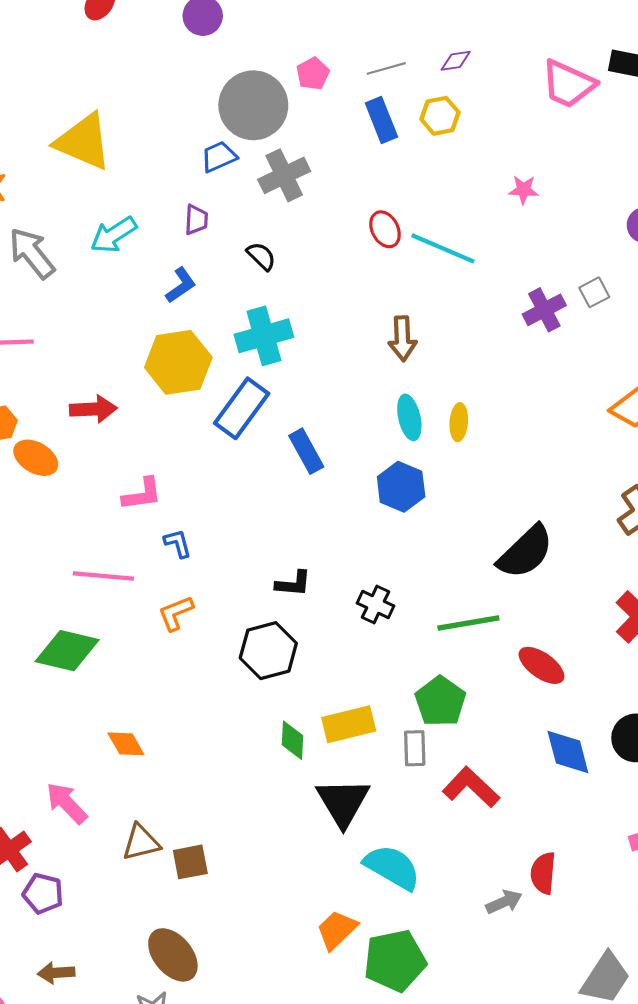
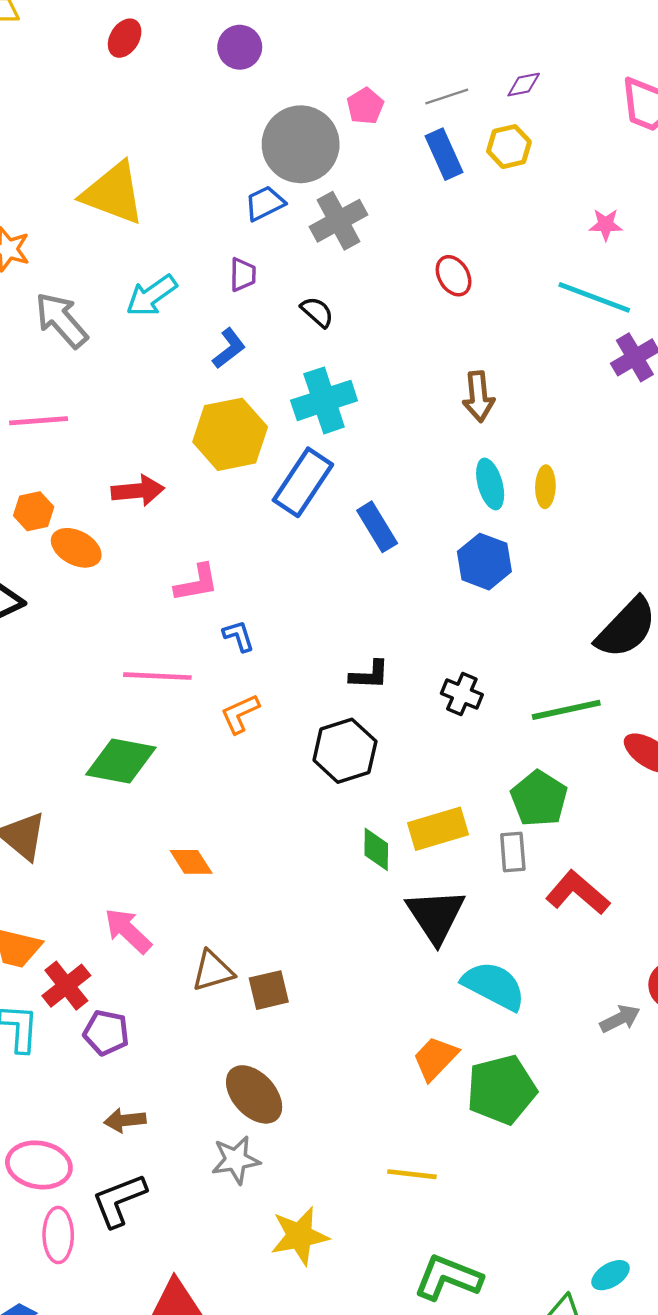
cyan line: (443, 248) -> (594, 297), moved

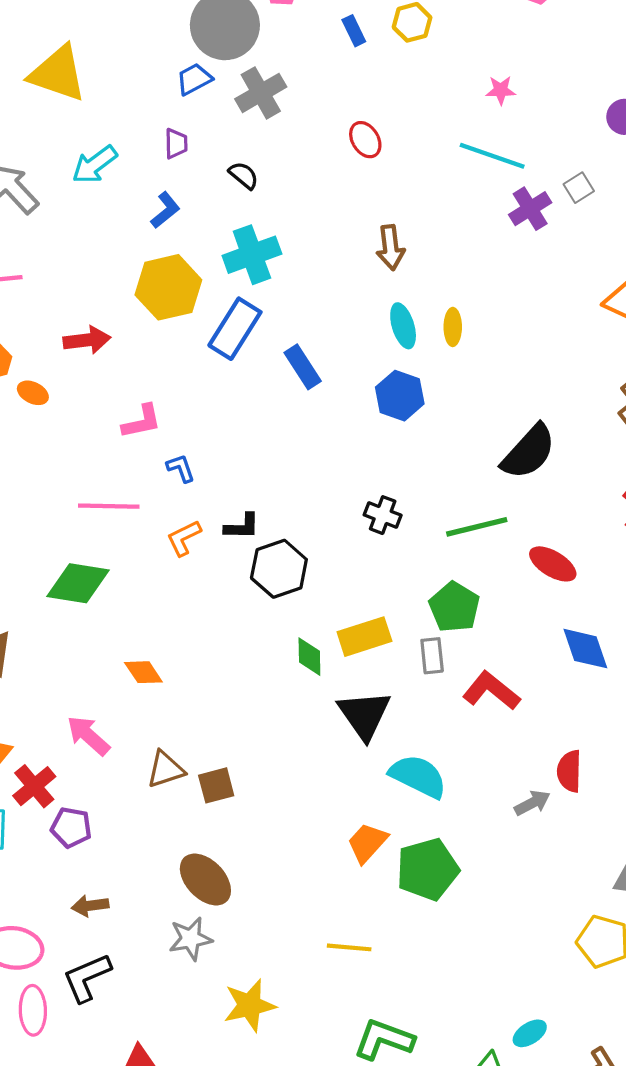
blue rectangle: (444, 154) -> (354, 31), size x0.7
orange ellipse: (76, 548) -> (33, 393), size x0.7
black L-shape: (369, 675) -> (242, 526), moved

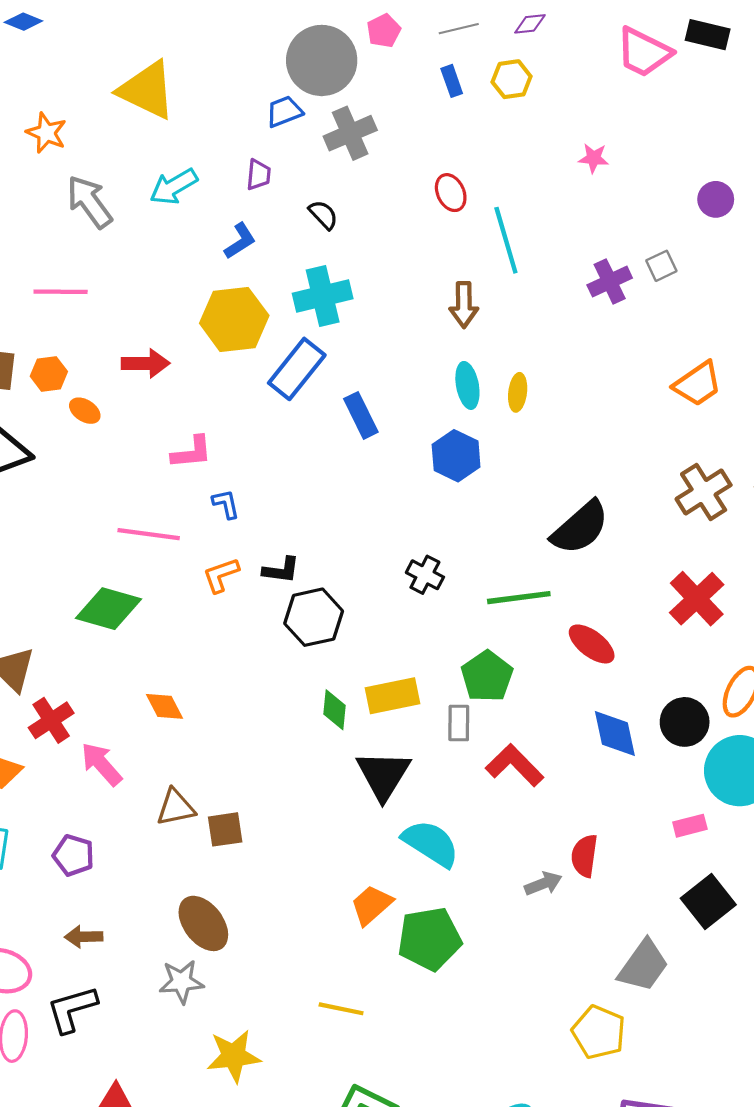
cyan line: (492, 156) -> (506, 240), moved, turned 48
red cross: (34, 786) -> (51, 720), moved

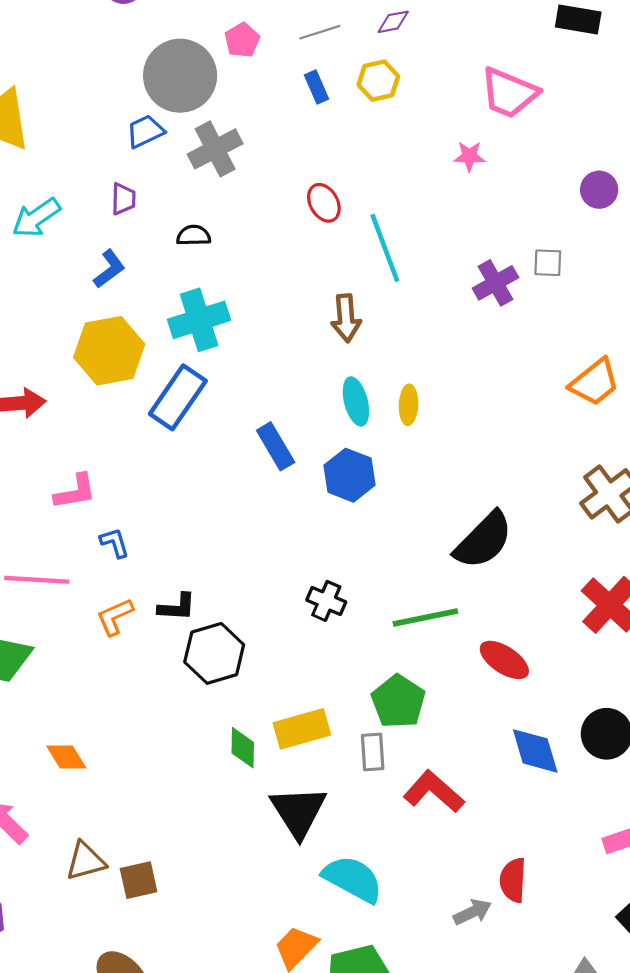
pink trapezoid: (644, 52) -> (509, 93), moved
black semicircle: (323, 215) -> (194, 235), turned -44
gray square: (661, 266) -> (548, 263), turned 32
blue rectangle: (361, 415) -> (276, 446), moved

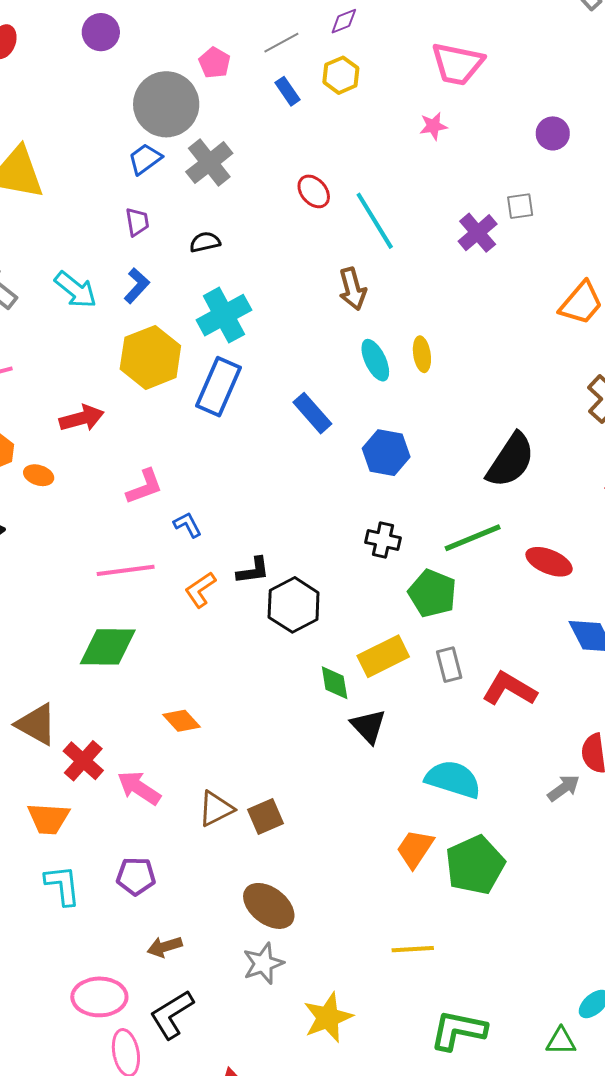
cyan arrow: (36, 218) -> (76, 290), moved, turned -96
blue hexagon: (349, 475) -> (386, 453), moved
green pentagon: (398, 701) -> (432, 593), moved
black triangle: (298, 812) -> (368, 726), moved, size x0.7

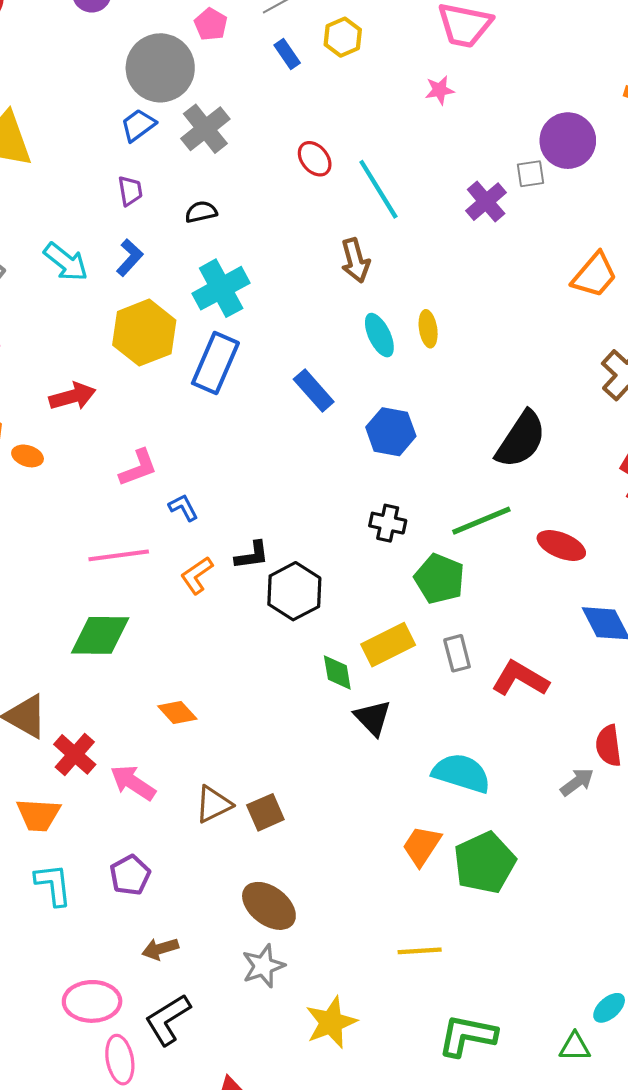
purple circle: (553, 133) -> (568, 141), moved, size x1.6
purple pentagon: (136, 876) -> (130, 875), turned -30

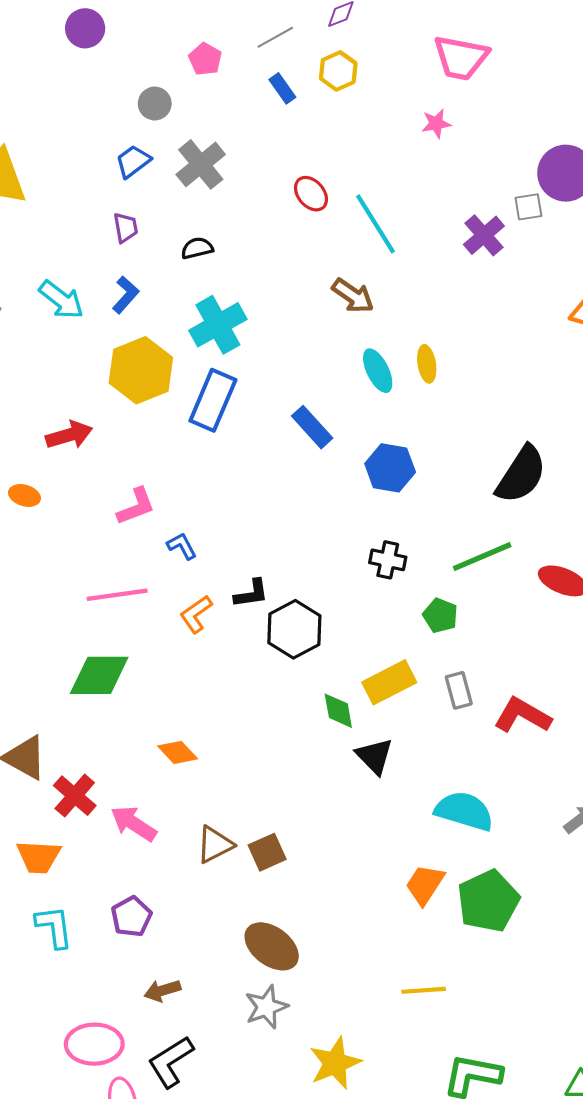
gray circle: (160, 68) -> (155, 104), size x0.5
brown arrow: (355, 260) -> (353, 296), turned -39
green pentagon: (439, 579) -> (440, 615), size x0.7

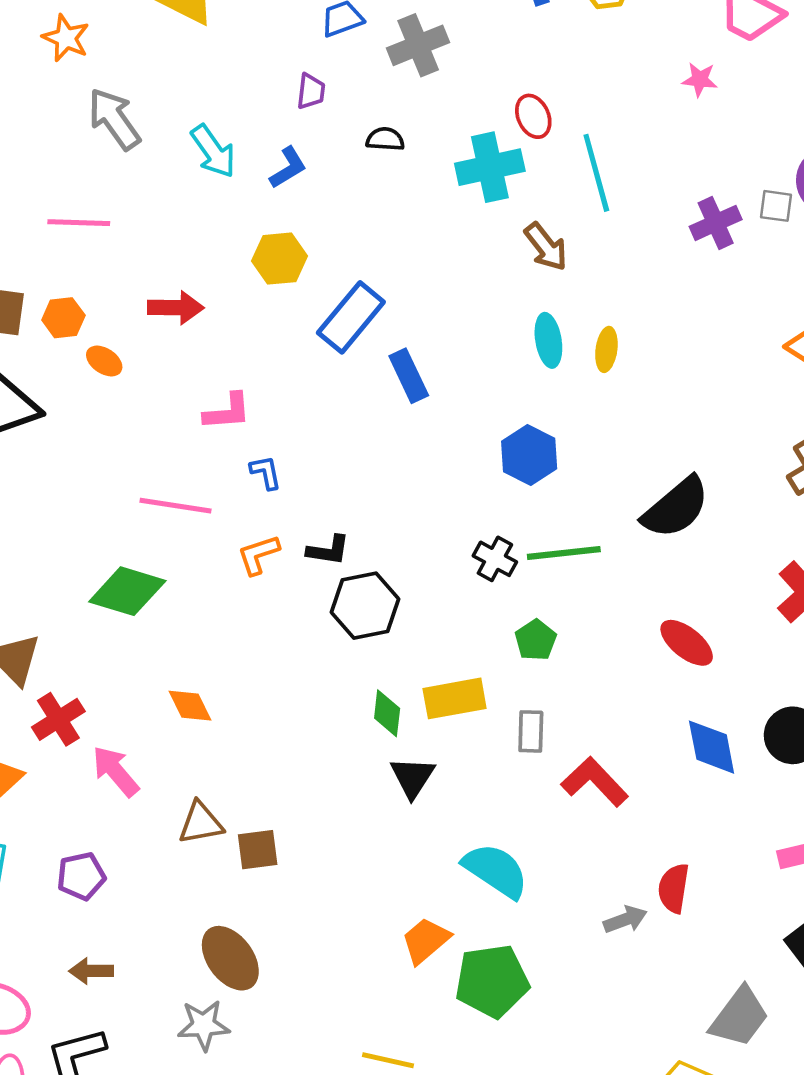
cyan cross: (218, 325) -> (490, 167), moved
yellow hexagon: (141, 370) -> (279, 259), size x0.7
blue rectangle: (312, 427) -> (409, 376), moved
green line: (482, 557) -> (564, 553), moved

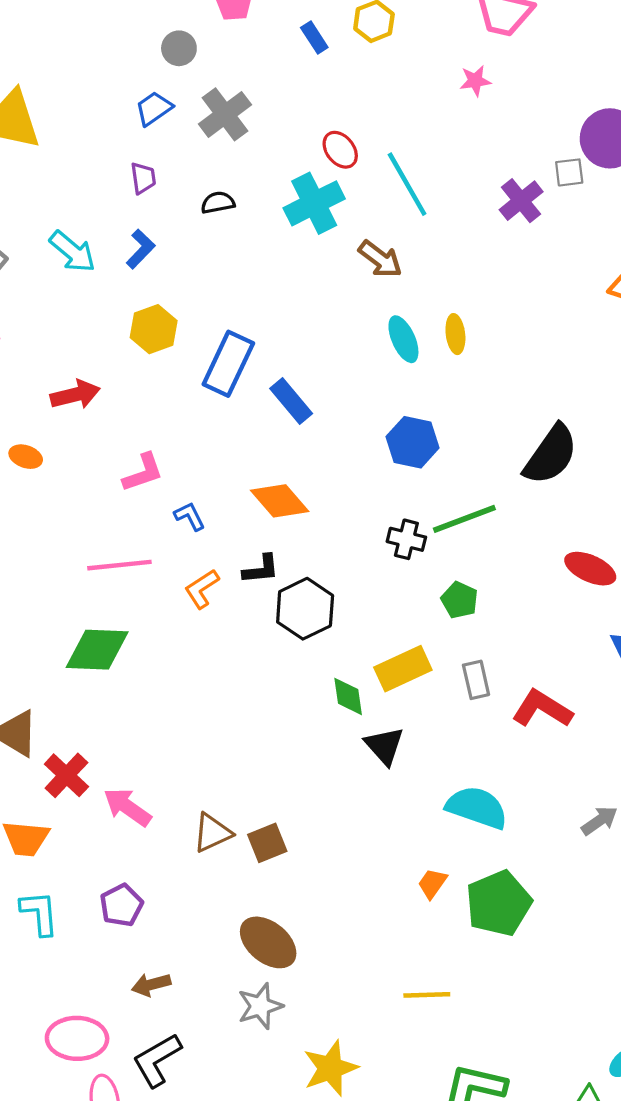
orange diamond: (190, 706) -> (280, 501), moved, size x1.4
orange trapezoid: (426, 940) -> (432, 883), size x0.7

